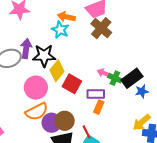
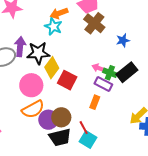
orange arrow: (66, 17) -> (59, 13), turned -30
blue star: (142, 91) -> (123, 40), moved
purple rectangle: (96, 94) -> (103, 84), moved, turned 30

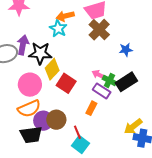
black trapezoid: (60, 137) -> (31, 135), moved

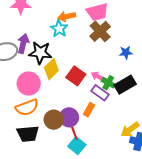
red square: (66, 83) -> (76, 76), moved
purple circle: (43, 121) -> (69, 117), moved

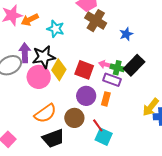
orange arrow: (67, 16) -> (30, 20), moved
pink circle: (29, 84) -> (39, 77), moved
purple circle: (69, 117) -> (86, 96), moved

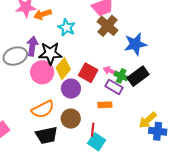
blue star: (126, 34) -> (135, 44), size x1.6
purple circle: (86, 96) -> (71, 89), moved
orange rectangle: (106, 99) -> (105, 105), turned 64
red line: (98, 125) -> (93, 130), turned 32

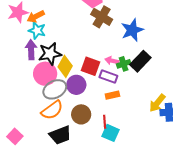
cyan star: (67, 27) -> (37, 30), moved
gray ellipse: (15, 56) -> (55, 89), moved
green cross: (121, 76) -> (124, 64), turned -32
purple rectangle: (114, 87) -> (108, 77), moved

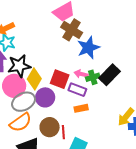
blue star: (132, 30) -> (88, 48), moved
red line: (105, 122) -> (63, 132), moved

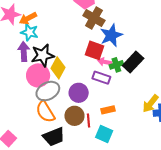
red square: (60, 79) -> (95, 50), moved
purple circle: (45, 97) -> (79, 93), moved
orange rectangle: (81, 108) -> (108, 110), moved
orange semicircle: (20, 122) -> (45, 112), turned 95

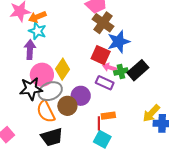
black star: (43, 55) -> (31, 89), moved
brown circle: (74, 116) -> (67, 106), moved
red line: (89, 120) -> (99, 123), moved

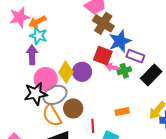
black rectangle: (138, 70) -> (151, 75), moved
purple rectangle: (105, 83) -> (135, 56), moved
purple circle: (81, 96) -> (82, 72), moved
orange rectangle: (108, 116) -> (122, 112), moved
red line: (99, 123) -> (93, 126), moved

